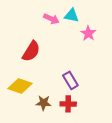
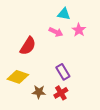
pink arrow: (51, 19) -> (56, 32), moved
red cross: (68, 104) -> (61, 93), turned -32

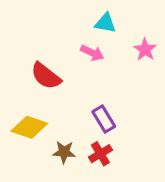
pink star: (79, 30) -> (145, 49), moved
red semicircle: (28, 46) -> (46, 76), turned 96

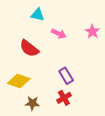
cyan triangle: (105, 23) -> (38, 15), moved
brown star: (64, 152) -> (32, 103), moved

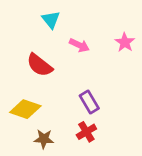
cyan triangle: (38, 15) -> (51, 20), turned 40

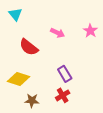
cyan triangle: (51, 20) -> (15, 14), moved

